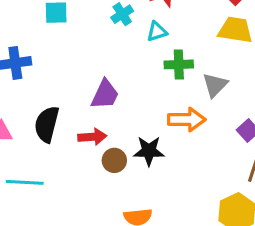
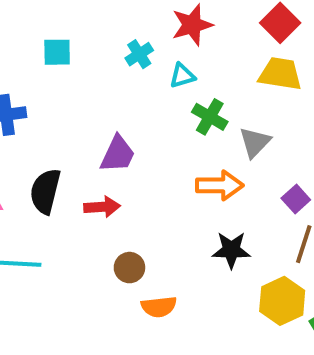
green cross: (179, 64) -> (210, 117), turned 32
black star: (149, 151) -> (231, 250), moved
brown circle: (114, 160) -> (129, 268), moved

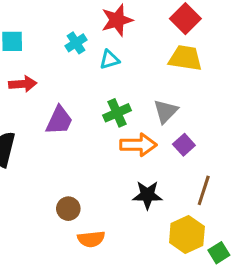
green cross: (210, 117) -> (117, 113), moved, turned 36
purple square: (296, 199) -> (184, 145), moved
red arrow: (102, 207) -> (23, 84), moved

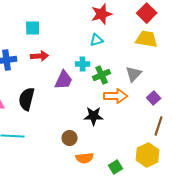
cyan cross: (76, 43) -> (83, 64), moved, turned 32
purple square: (184, 145) -> (154, 98), moved
black star: (147, 195) -> (94, 116), moved
green square: (219, 253) -> (116, 167), moved

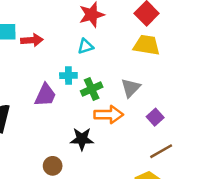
red arrow: (40, 56) -> (32, 40), moved
brown line: (159, 126) -> (161, 151), turned 42

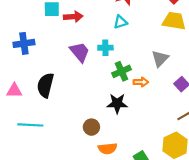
green cross: (92, 89) -> (121, 71), moved
purple trapezoid: (45, 95) -> (80, 52), moved, turned -65
orange arrow: (109, 115) -> (141, 82), size x0.6

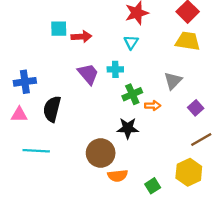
cyan triangle: (120, 22) -> (131, 42), turned -40
blue cross: (24, 43) -> (25, 82), moved
brown circle: (91, 127) -> (101, 153), size x1.6

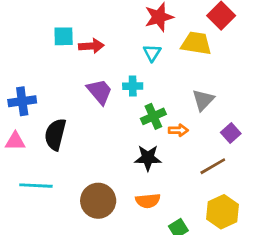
yellow trapezoid: (188, 41) -> (196, 43), moved
brown line: (201, 139) -> (213, 166), moved
brown circle: (101, 153) -> (98, 201), moved
orange semicircle: (118, 176) -> (148, 201), moved

